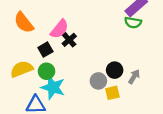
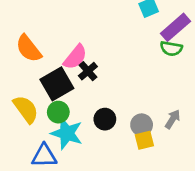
black square: (45, 50) -> (57, 84), size x1.6
yellow semicircle: (22, 69) -> (26, 109), turned 75
black circle: (115, 70) -> (105, 119), moved
gray circle: (98, 81) -> (142, 125), moved

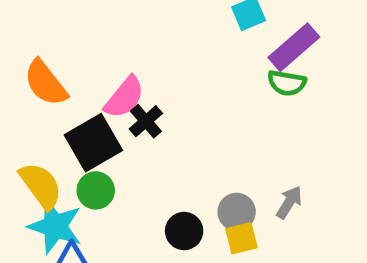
black circle: (105, 119) -> (184, 231), moved
cyan star: (67, 133) -> (55, 226), moved

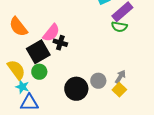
black cross: (146, 121) -> (60, 43), turned -32
cyan star: (55, 226) -> (22, 87), size x0.6
black circle: (184, 231) -> (76, 89), size x1.5
yellow square: (241, 238) -> (119, 90), moved, turned -32

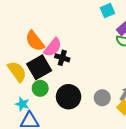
orange semicircle: (18, 27) -> (35, 41), moved
yellow semicircle: (16, 70) -> (17, 71), moved
black circle: (76, 89) -> (69, 97), moved

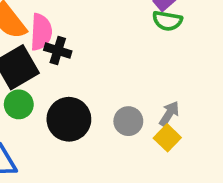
pink semicircle: (53, 47) -> (41, 32), turned -36

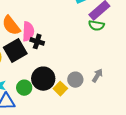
green circle: (19, 104) -> (24, 88), moved
yellow square: (167, 138) -> (60, 89), moved

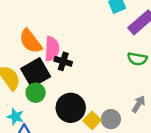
green semicircle: (96, 25) -> (137, 59), moved
gray circle: (75, 80) -> (111, 119), moved
green circle: (24, 88) -> (36, 93), moved

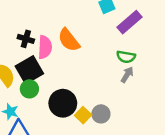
orange semicircle: (31, 41) -> (69, 40), moved
black cross: (63, 61) -> (26, 39), moved
gray arrow: (139, 104) -> (127, 75), moved

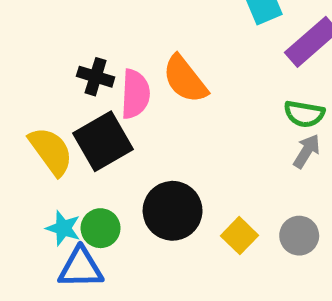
green circle: (29, 89) -> (101, 228), moved
gray circle: (101, 114) -> (299, 236), moved
yellow square: (83, 115) -> (240, 236), moved

